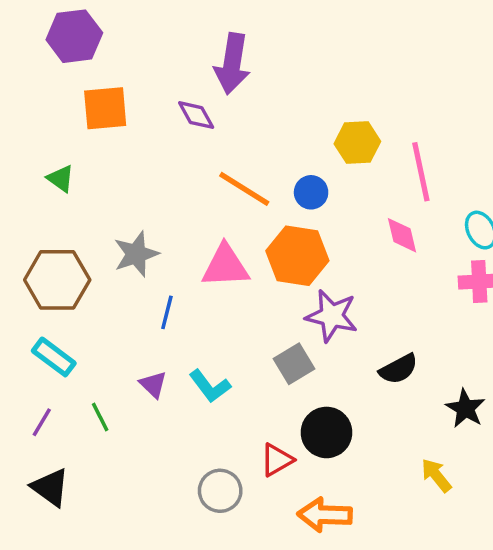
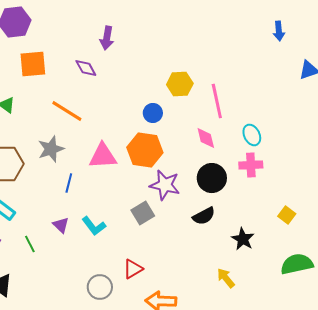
purple arrow: (232, 64) -> (107, 38), size x0.7
orange line: (244, 189) -> (67, 111), moved
black circle: (326, 432) -> (212, 178), moved

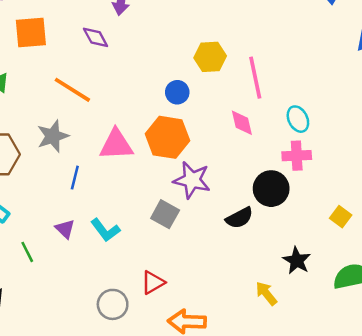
black circle: (212, 178) -> (271, 189), moved
gray square: (143, 213) -> (165, 214), turned -30
black star: (243, 239) -> (297, 261), moved

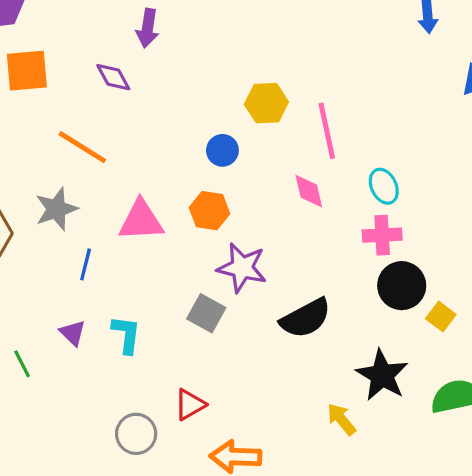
orange hexagon: (167, 137) -> (209, 211), size x0.7
black circle: (271, 189) -> (402, 286), moved
black semicircle: (239, 218) -> (306, 318), size x1.4
cyan L-shape: (105, 230) -> (126, 334), turned -136
black star: (297, 261) -> (382, 375), size x1.4

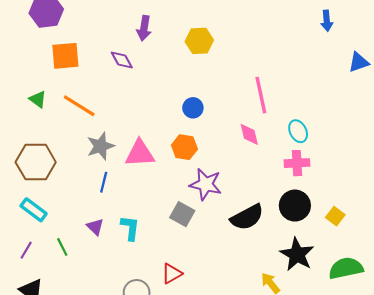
yellow hexagon: (266, 103) -> (199, 41), moved
orange line: (82, 147) -> (79, 106), moved
gray star: (56, 209) -> (100, 146), moved
black circle: (402, 286) -> (295, 206), moved

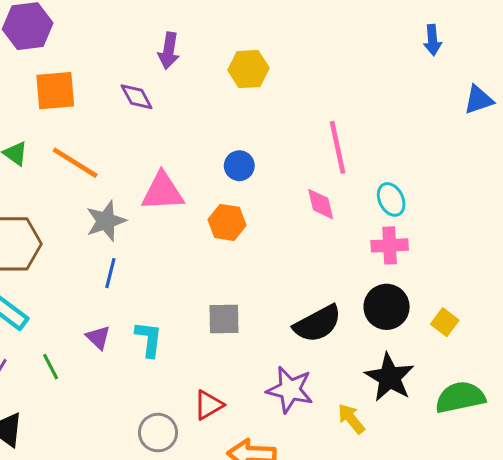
pink triangle: (140, 154) -> (163, 192), moved
purple star: (206, 184) -> (290, 390), moved
gray square: (182, 214) -> (224, 319), turned -30

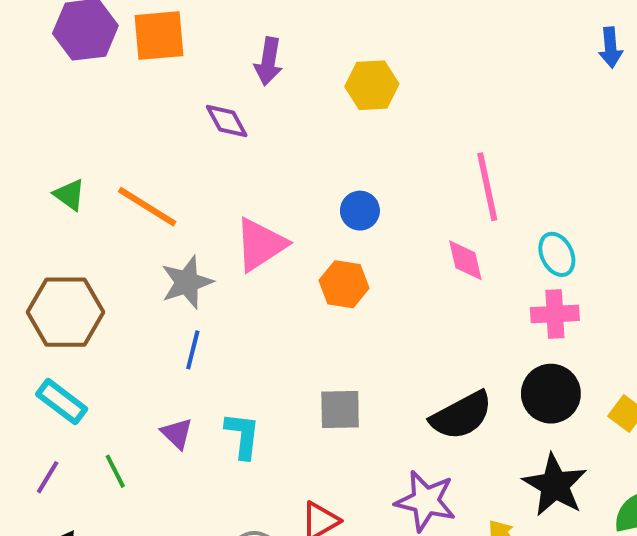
orange square: (55, 91) -> (159, 36), moved
pink triangle: (163, 192) -> (260, 244), turned -30

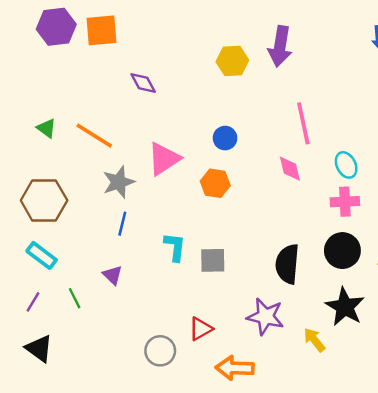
purple arrow: (268, 61) -> (280, 46), moved, size x1.4
black semicircle: (461, 415) -> (287, 264), turned 123
cyan L-shape: (243, 435) -> (175, 247), moved

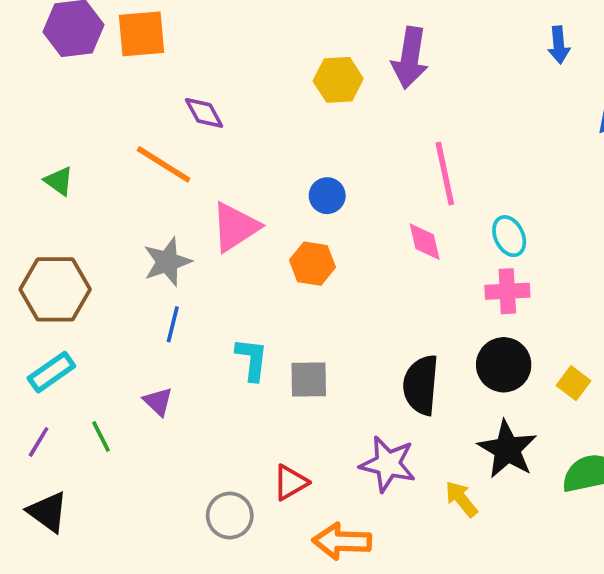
orange line: (94, 136) -> (164, 164), moved
cyan rectangle: (42, 255) -> (51, 372), turned -72

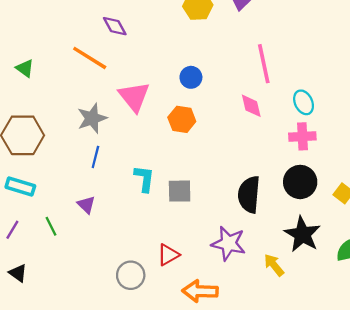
pink triangle: (235, 227) -> (134, 97), turned -36
cyan rectangle: (51, 372) -> (20, 187), turned 52
black triangle: (48, 512) -> (18, 273), size x0.7

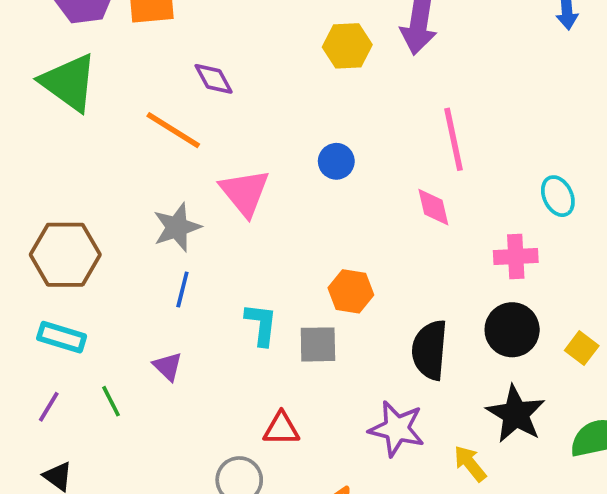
green triangle: (25, 68) -> (69, 83), moved, size x2.0
cyan ellipse: (304, 102) -> (558, 196), moved
orange hexagon: (182, 119) -> (351, 291), moved
red triangle: (168, 255) -> (281, 429), moved, turned 30

